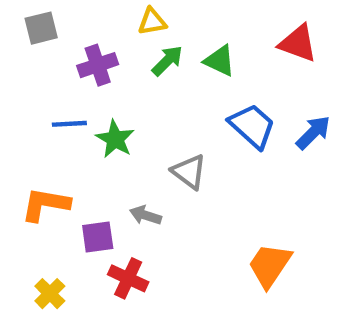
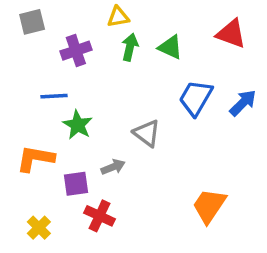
green arrow: (167, 61) -> (130, 47), turned -32
blue trapezoid: (252, 126) -> (196, 98), turned -102
green star: (115, 139) -> (78, 125), moved
gray arrow: (146, 215) -> (113, 167), turned 140

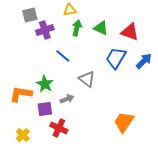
gray square: (32, 22) -> (30, 15), moved
red triangle: (231, 34) -> (130, 32), moved
blue line: (54, 96) -> (63, 56), moved, turned 42
green star: (78, 125) -> (45, 84), moved

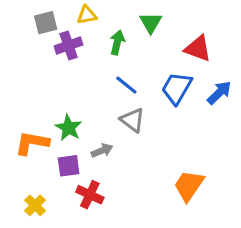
yellow triangle: (70, 10) -> (87, 15), moved
green triangle: (101, 28) -> (151, 23), moved, turned 35
blue line: (63, 56) -> (126, 85), moved

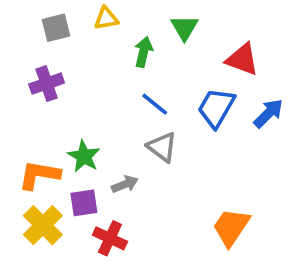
purple cross: (69, 45) -> (47, 84), moved
yellow cross: (35, 205) -> (43, 225), moved, size x1.5

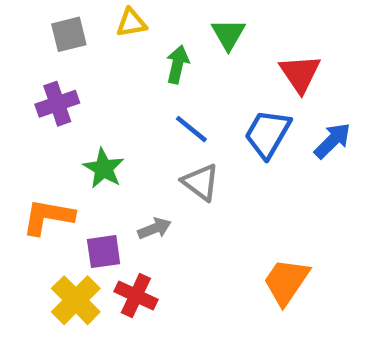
red triangle: (242, 59) -> (300, 74), turned 36
green star: (84, 156) -> (104, 168), moved
yellow cross: (43, 225) -> (76, 300), moved

